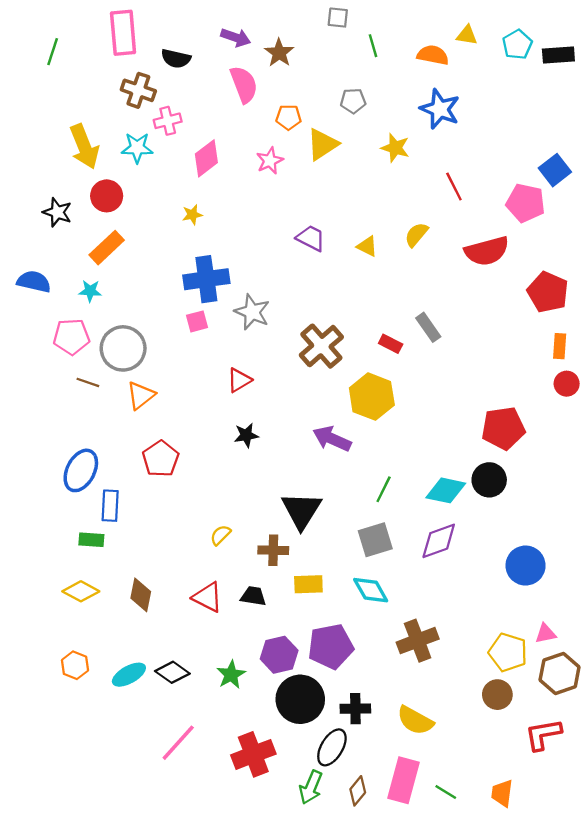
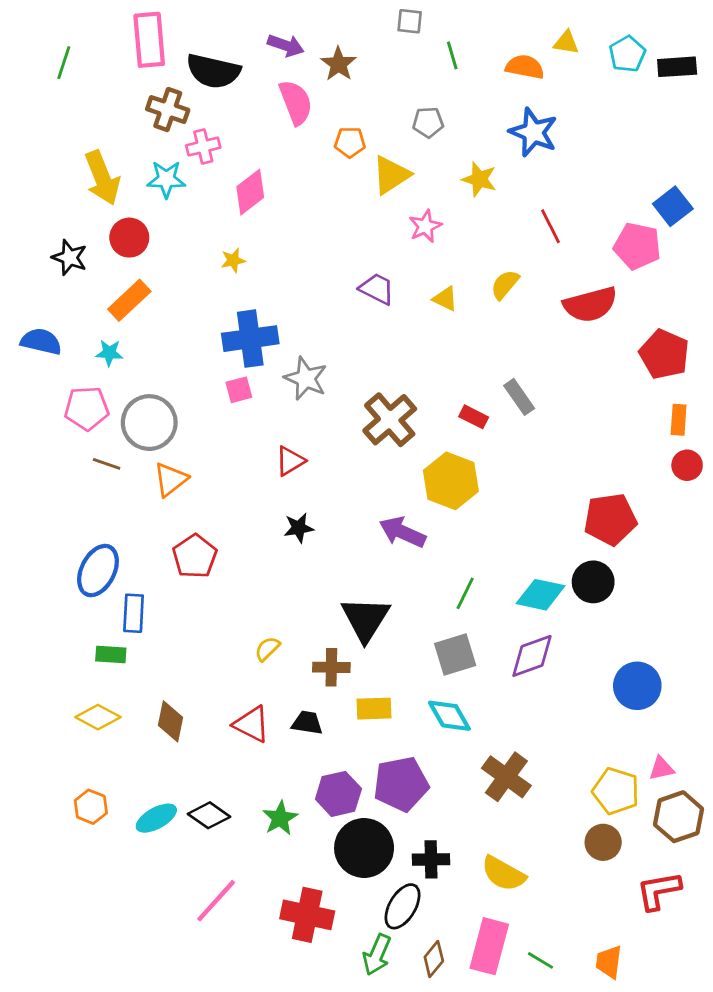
black semicircle: (176, 59) -> (213, 71), size x1.5
pink star: (270, 161) -> (425, 226), moved
brown cross: (418, 641) -> (506, 777), turned -33
red cross: (253, 754) -> (307, 915), turned 33

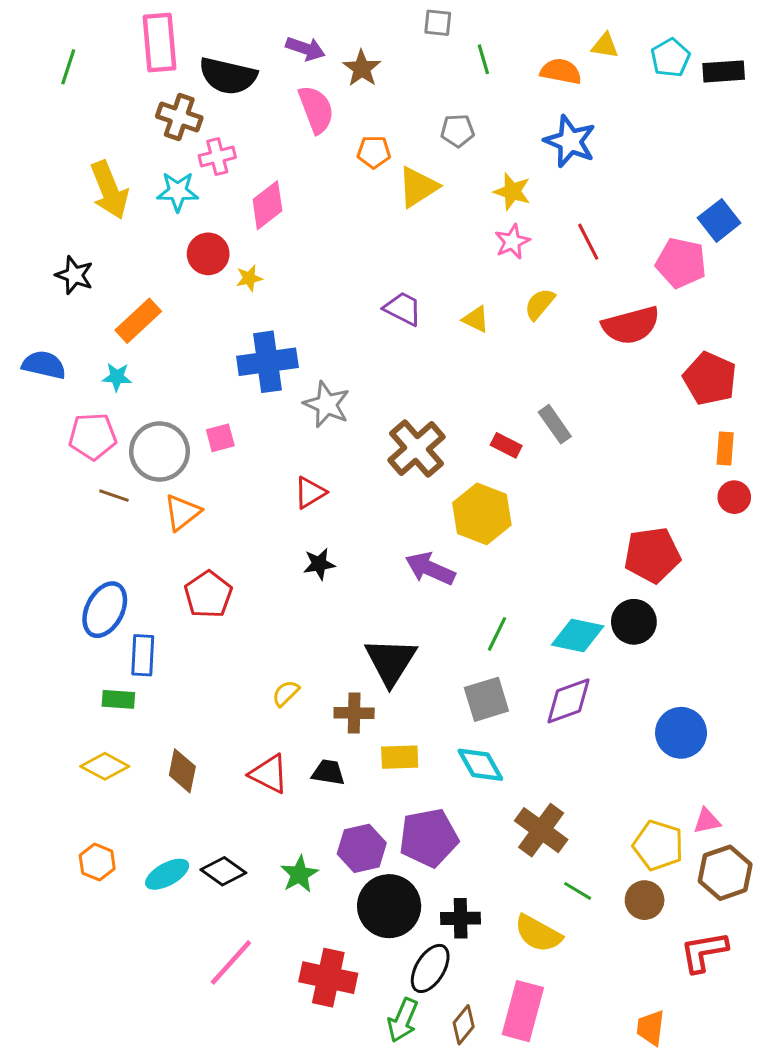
pink star: (425, 226) -> (512, 242), moved
red circle: (129, 238) -> (208, 254), moved
pink square: (239, 390) -> (220, 438), moved
green line: (541, 960) -> (578, 891), moved

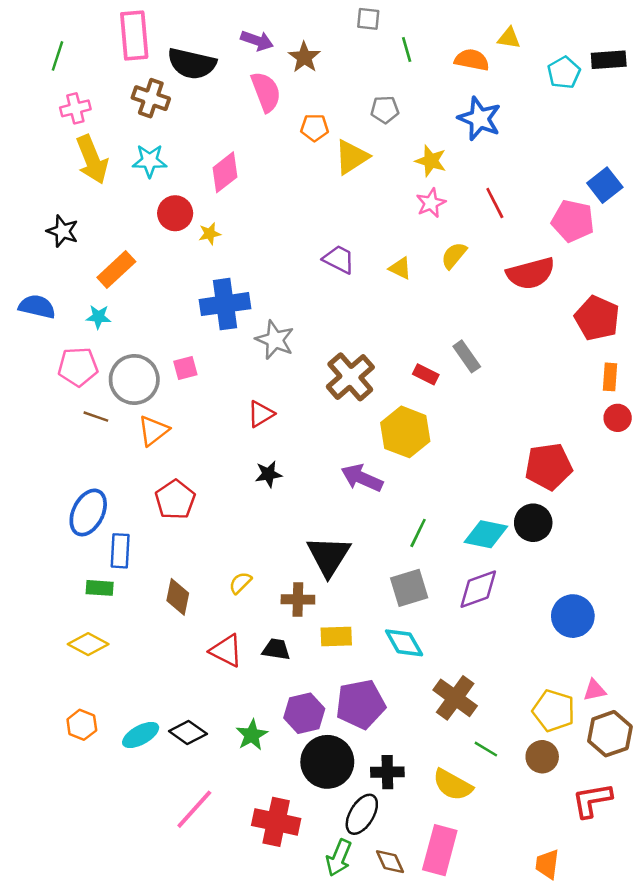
cyan pentagon: (670, 58) -> (564, 73), moved
pink cross: (217, 157) -> (75, 108), moved
brown diamond: (182, 771) -> (178, 597), moved
brown diamond: (464, 1025) -> (390, 862), turned -64

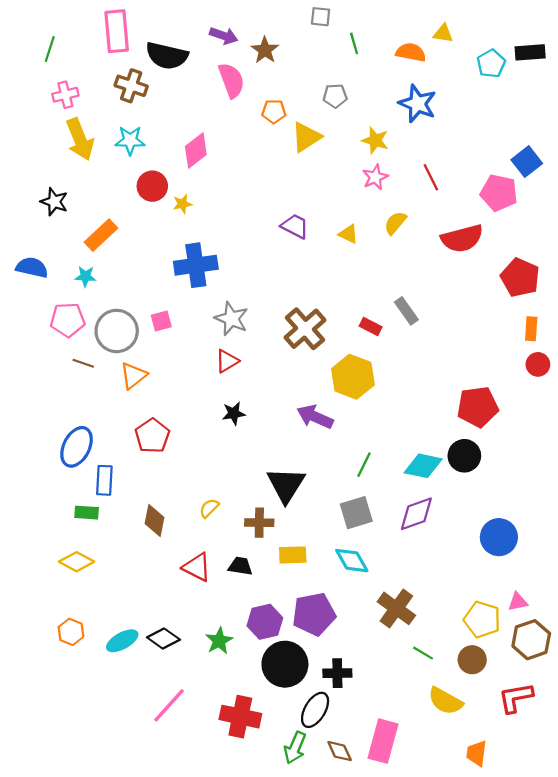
gray star: (275, 340) -> (231, 319), moved
yellow semicircle: (453, 785) -> (445, 701), moved

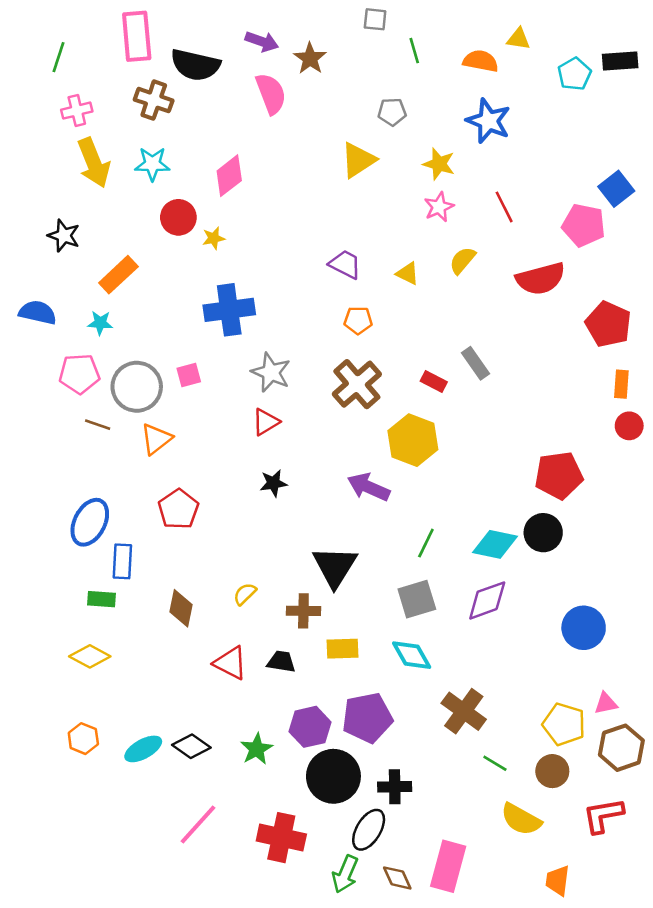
orange pentagon: (274, 111) -> (358, 320), moved

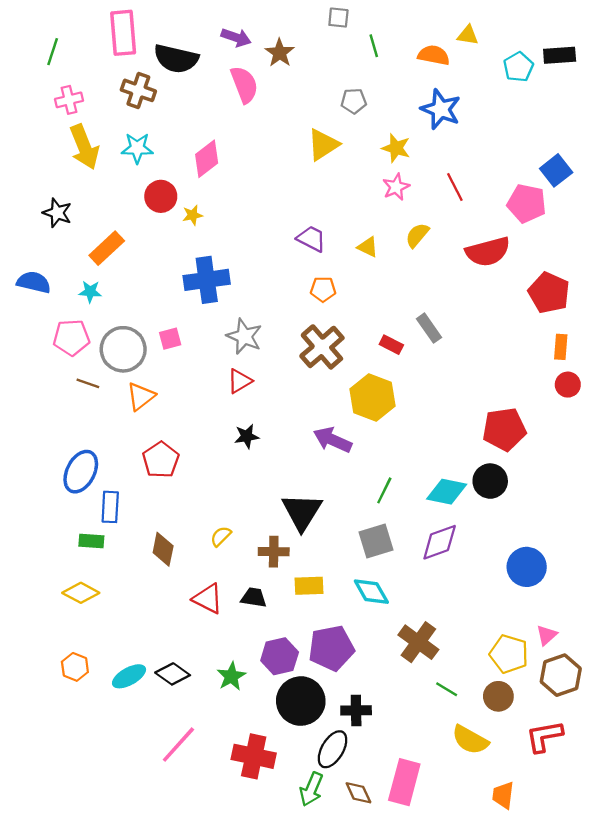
pink triangle: (606, 703) -> (547, 635), turned -30

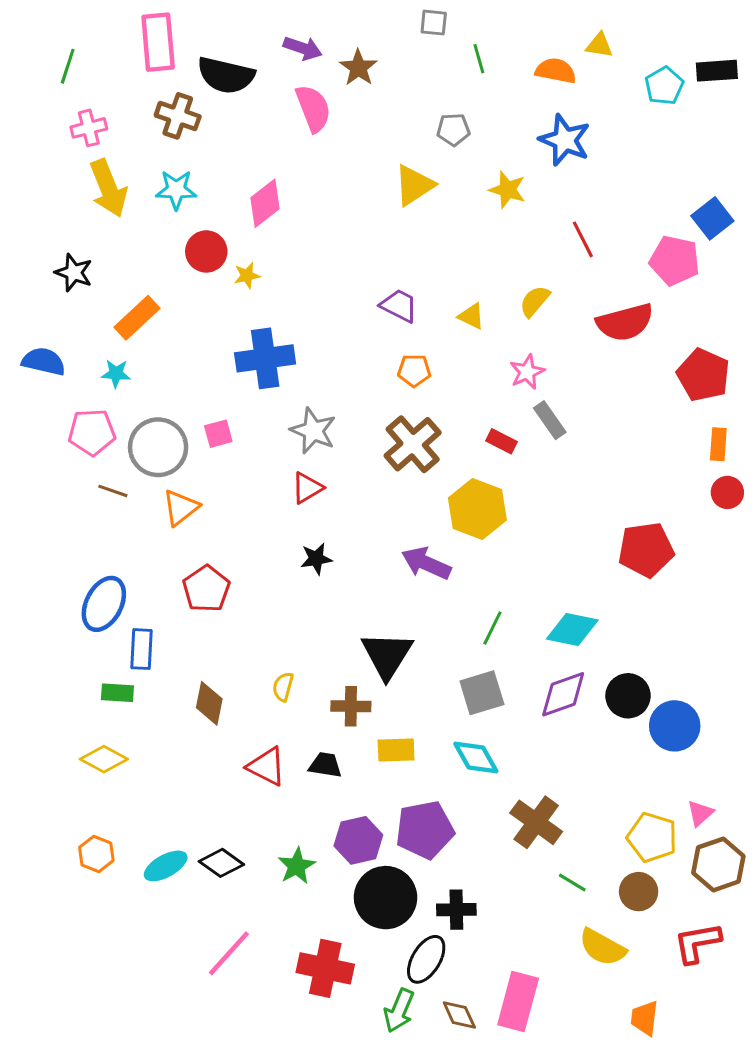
pink star: (396, 187) -> (527, 372), moved
black circle: (490, 481) -> (628, 696), moved
yellow semicircle: (221, 536) -> (283, 687), turned -30

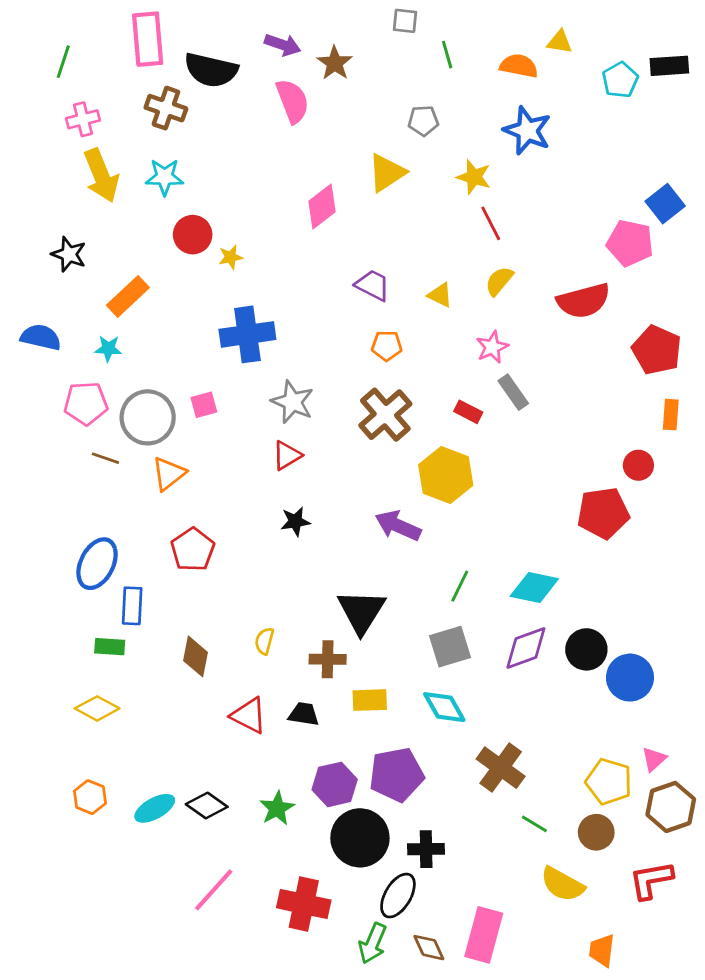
pink diamond: (265, 203) -> (322, 206), moved
red line: (583, 239) -> (491, 223), moved
red circle: (727, 492) -> (638, 465), moved

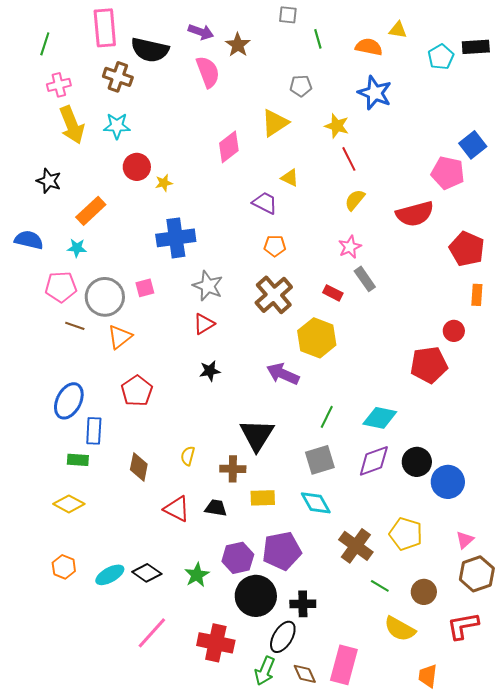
yellow triangle: (440, 295) -> (290, 178), moved
yellow pentagon: (609, 782) -> (406, 534), moved

